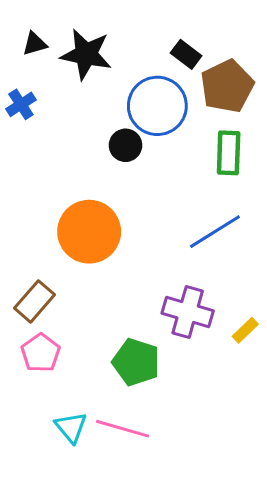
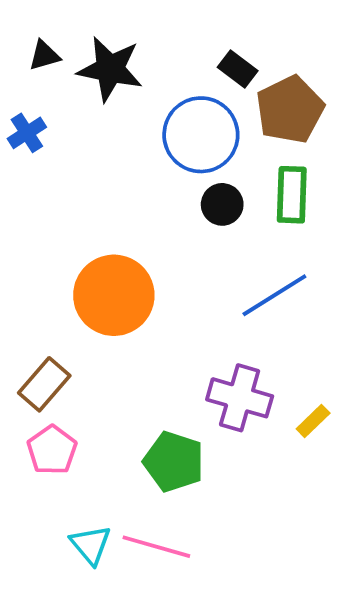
black circle: (125, 145) -> (222, 204), moved

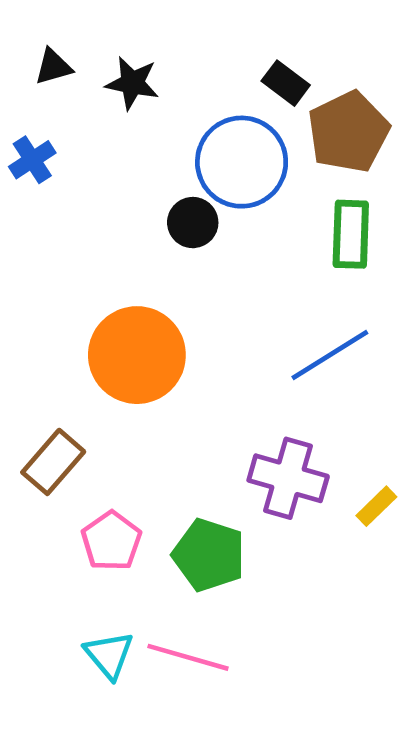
black star: (110, 69) -> (132, 83), size x0.7
black circle: (222, 204) -> (193, 223), moved
pink pentagon: (52, 450) -> (111, 541), moved

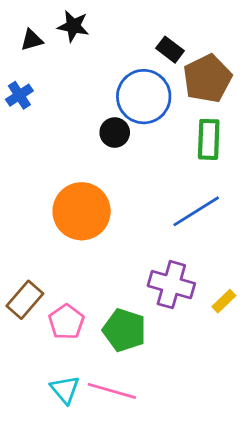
black star: (132, 83) -> (73, 26), moved
brown rectangle: (53, 462) -> (25, 300), moved

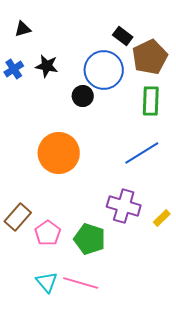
black star: (73, 26) -> (47, 66), moved

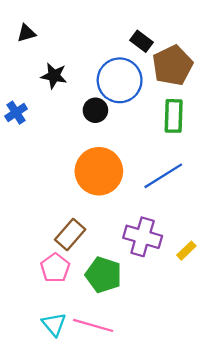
blue cross: (14, 69) -> (16, 113), moved
orange circle: (59, 153) -> (99, 171), moved
brown rectangle: (18, 217) -> (70, 235), moved

